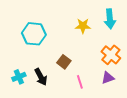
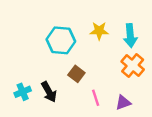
cyan arrow: (110, 19) -> (130, 36), moved
cyan hexagon: (34, 34) -> (61, 40), moved
purple triangle: (108, 78) -> (123, 103), moved

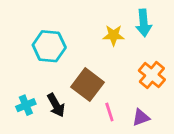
cyan arrow: (130, 36) -> (144, 23), moved
cyan hexagon: (61, 40) -> (49, 46), moved
brown square: (76, 74) -> (88, 85), size x1.6

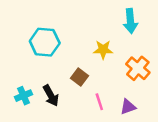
yellow star: (114, 35) -> (103, 50), moved
brown square: (88, 85) -> (79, 77), size x0.6

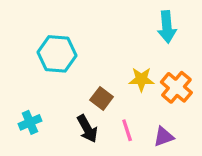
yellow star: (103, 50) -> (141, 79), moved
black arrow: (51, 96) -> (87, 129), moved

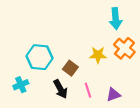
cyan hexagon: (57, 54) -> (40, 57), moved
orange cross: (176, 87) -> (124, 48), moved

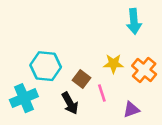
orange cross: (124, 48) -> (144, 70), moved
cyan cross: (21, 85) -> (24, 98), size x1.5
pink line: (88, 90) -> (102, 93), moved

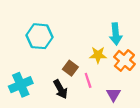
cyan arrow: (134, 21) -> (116, 34), moved
cyan hexagon: (46, 66) -> (40, 36), moved
purple triangle: (131, 110) -> (113, 95), turned -40

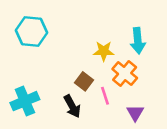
cyan hexagon: (40, 36) -> (31, 31), moved
yellow star: (98, 55) -> (104, 51), moved
orange cross: (124, 60) -> (125, 73), moved

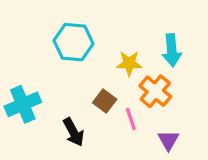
cyan hexagon: (31, 31) -> (74, 42), moved
cyan cross: (25, 101) -> (23, 104), moved
black arrow: (72, 106) -> (74, 132), moved

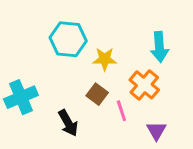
yellow star: (129, 63) -> (105, 59), moved

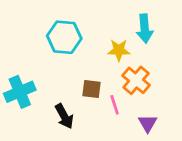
cyan arrow: (159, 47) -> (145, 29), moved
yellow star: (105, 59) -> (119, 50), moved
brown square: (97, 94) -> (92, 89), turned -30

